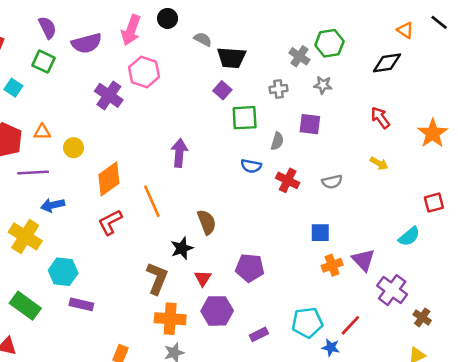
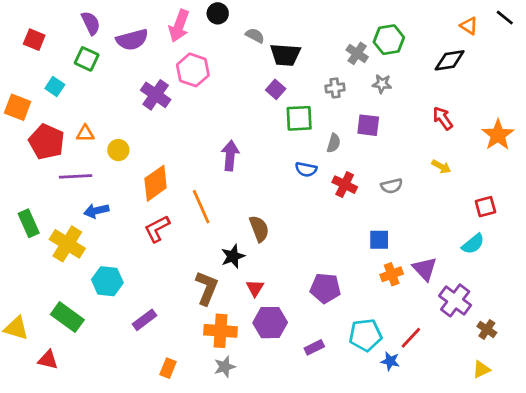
red square: (434, 203) -> (485, 207), moved
purple pentagon: (250, 268) -> (325, 288), moved
purple rectangle: (81, 304) -> (145, 320), moved, turned -50

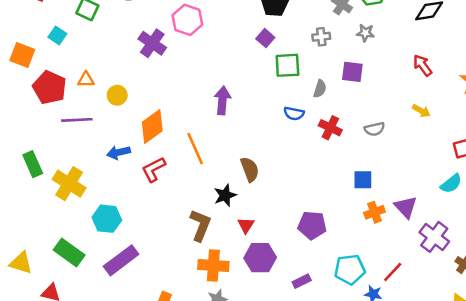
blue arrow: (96, 211) -> (118, 152), moved
purple rectangle: (145, 320) -> (121, 260), moved, size x1.5

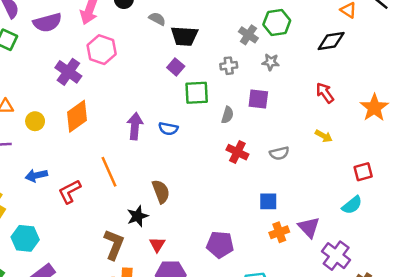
blue semicircle: (294, 113) -> (168, 129), moved
orange diamond: (152, 126) -> (77, 116), moved

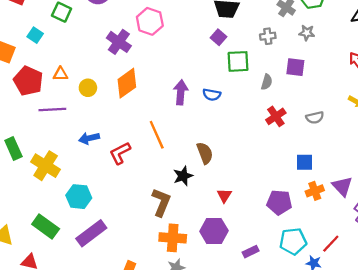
red cross: (237, 152) -> (276, 116), turned 30
red triangle: (157, 245) -> (224, 195), moved
purple pentagon: (220, 245) -> (279, 202), moved

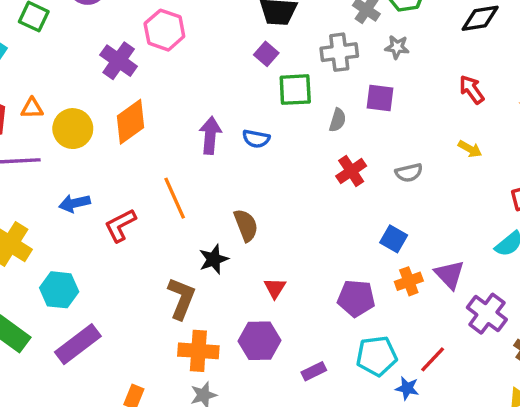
gray cross: (268, 36) -> (339, 52), size x1.5
yellow circle: (88, 88) -> (73, 129), size x1.5
blue square: (304, 162) -> (394, 239), turned 30

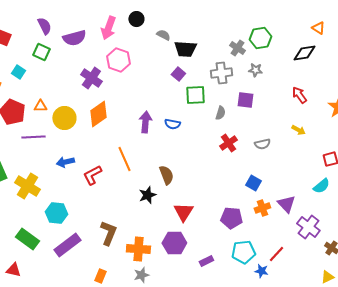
red triangle: (275, 288) -> (183, 212), size x1.5
brown L-shape: (181, 298) -> (108, 233), moved

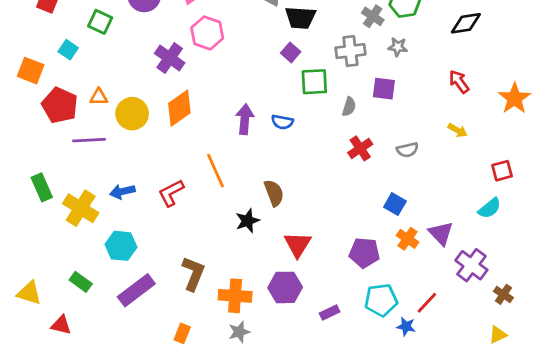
blue arrow: (65, 162) -> (122, 192), moved
orange cross: (262, 208) -> (407, 239), turned -35
green rectangle: (27, 239) -> (81, 282), size x0.7

